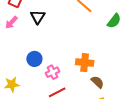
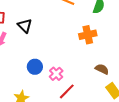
orange cross: (85, 63) -> (88, 35), moved

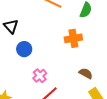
blue circle: (35, 67) -> (24, 49), moved

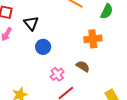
brown semicircle: (86, 73) -> (83, 66), moved

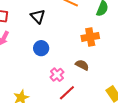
black triangle: (31, 23) -> (38, 16), moved

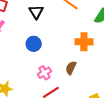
brown semicircle: (82, 65) -> (71, 68), turned -104

